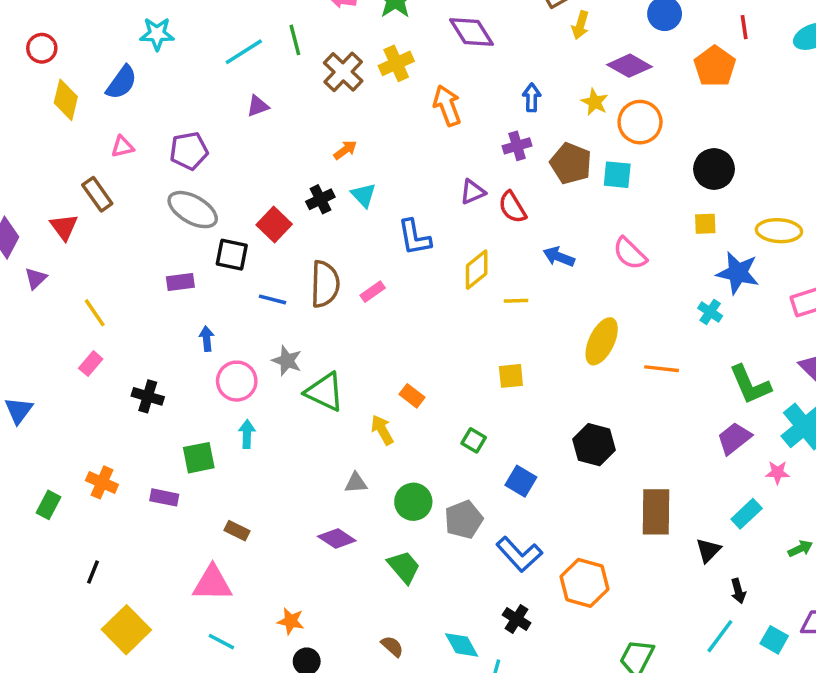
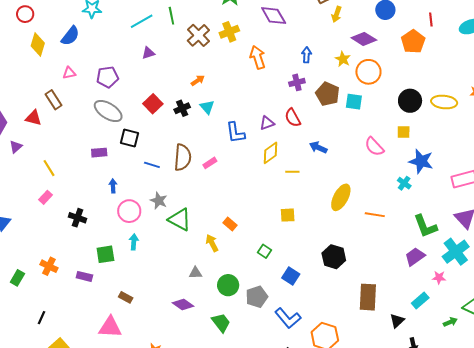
purple triangle: (473, 192) -> (267, 123), moved
red square: (274, 224) -> (153, 104), moved
red triangle: (64, 227) -> (33, 118), turned -42
yellow ellipse: (779, 231) -> (444, 102), moved
pink semicircle: (630, 253) -> (374, 147), moved

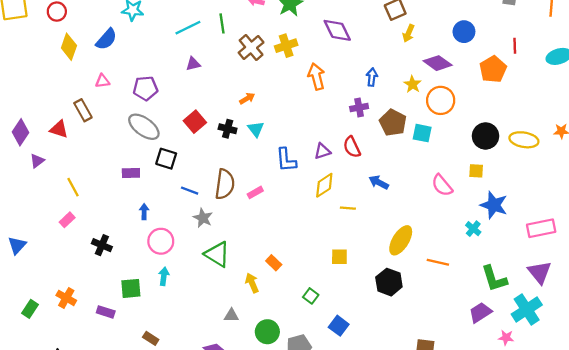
black cross: (182, 108) -> (228, 129), turned 35
gray star: (159, 201) -> (203, 218), moved
black hexagon: (334, 257) -> (389, 282), moved

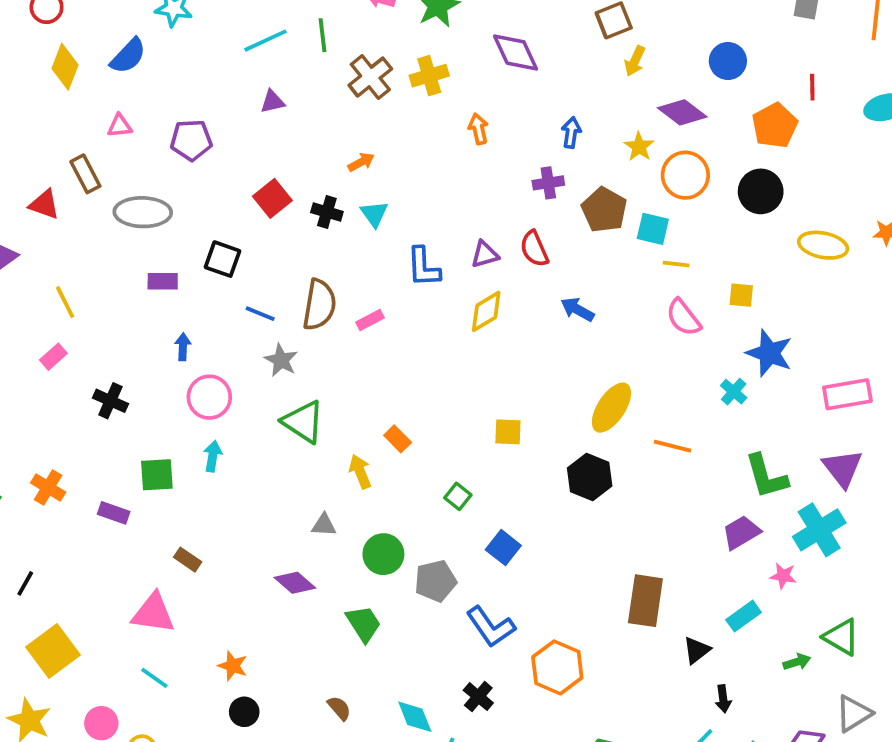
orange arrow: (316, 76) -> (478, 129), size x0.7
gray ellipse: (144, 127) -> (143, 212), moved, turned -36
black circle: (486, 136) -> (761, 191), moved
yellow line: (348, 208) -> (676, 264), moved

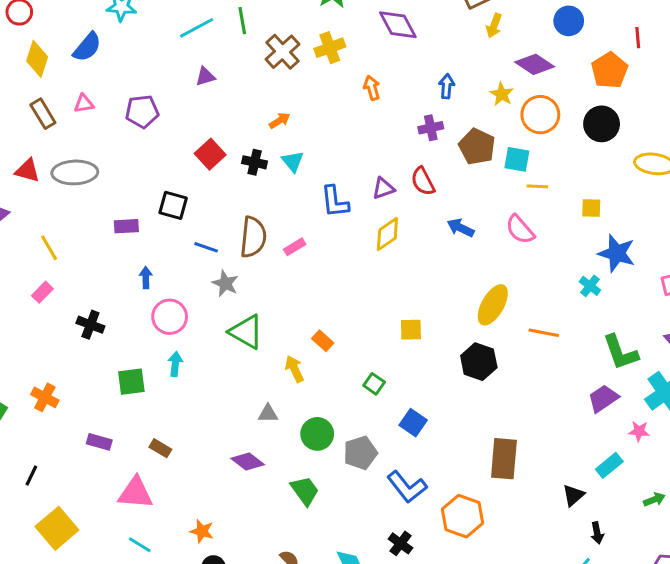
brown rectangle: (85, 174) -> (43, 114), moved
gray ellipse: (143, 212) -> (75, 172), moved
pink semicircle: (683, 317) -> (520, 229), moved
purple rectangle: (114, 513) -> (99, 442), moved
brown rectangle: (645, 601) -> (504, 459), moved

